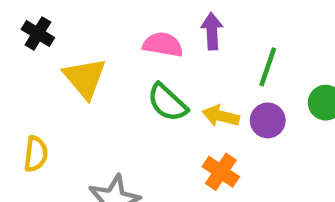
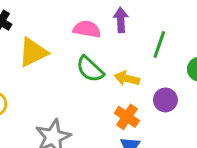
yellow triangle: (85, 78) -> (33, 52), turned 44
purple circle: (268, 120) -> (165, 100), moved

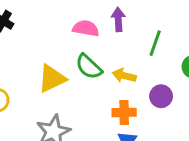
yellow triangle: (33, 52) -> (52, 79), moved
orange cross: (127, 117) -> (124, 112), turned -35

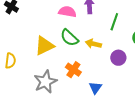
orange cross: (124, 112) -> (73, 70), moved, turned 35

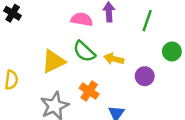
green line: (114, 22) -> (147, 21), moved

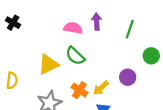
yellow arrow: (114, 59) -> (101, 88), moved, turned -56

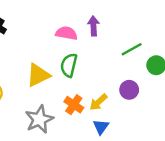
green line: (130, 29) -> (132, 49), moved, turned 42
green semicircle: (75, 56) -> (69, 65), turned 60

